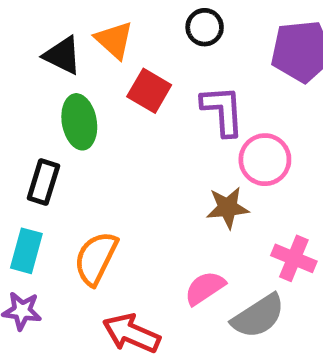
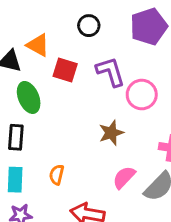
brown star: (228, 208) -> (111, 133), moved
orange semicircle: (96, 258) -> (57, 175), size x0.6

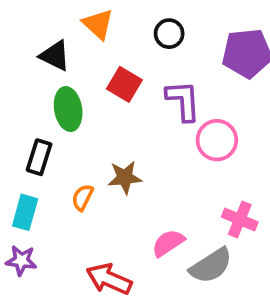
orange triangle: (38, 45) -> (98, 24), moved
brown star: (111, 133) -> (125, 177), moved
orange semicircle: (57, 175) -> (82, 197), moved

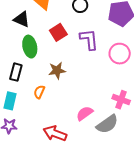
red square: (124, 84) -> (58, 32), turned 30
pink circle: (217, 140) -> (120, 54), moved
brown star: (125, 177) -> (57, 70), moved

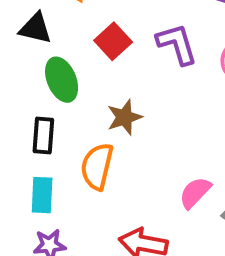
orange semicircle: (39, 92) -> (97, 166), size x1.6

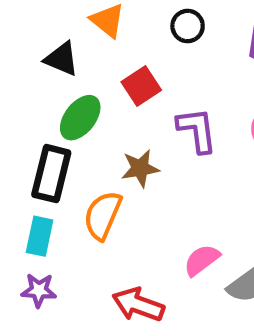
purple L-shape: (177, 44) -> (197, 130), moved
green ellipse: (62, 80) -> (80, 118), turned 51
black rectangle: (43, 136) -> (51, 174), size x1.4

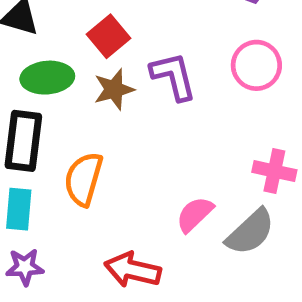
green ellipse: (80, 118) -> (47, 78), turned 54
brown star: (140, 168) -> (114, 89), moved

